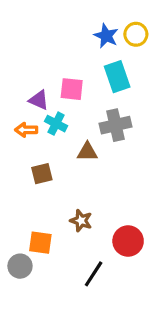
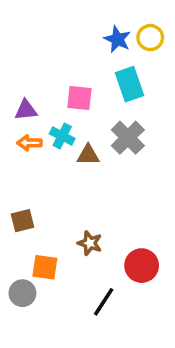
purple triangle: (39, 100) -> (26, 110), moved, turned -30
gray cross: (116, 125) -> (128, 138), turned -32
brown triangle: (87, 152) -> (88, 155), moved
brown square: (42, 174) -> (22, 221), moved

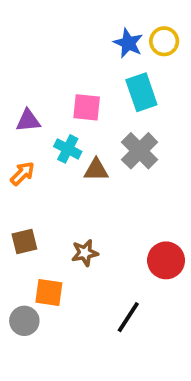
orange arrow: (29, 143) -> (22, 174), moved, turned 135
brown star: (90, 243) -> (85, 253), moved, turned -30
red circle: (142, 266) -> (166, 260), moved
black line: (104, 302) -> (128, 317), moved

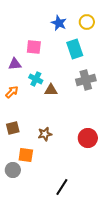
blue star: (128, 43) -> (59, 23), moved
pink square: (87, 107) -> (34, 47), moved
gray cross: (140, 151) -> (86, 80), moved, turned 30
black line: (128, 317) -> (62, 187), moved

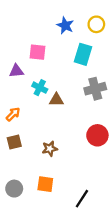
cyan rectangle: (75, 49) -> (83, 54), turned 36
orange arrow: (12, 92) -> (13, 114), moved
red circle: (88, 138) -> (97, 135), moved
orange square: (26, 155) -> (45, 184), moved
black line: (62, 187) -> (82, 199), moved

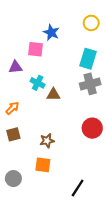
blue star: (65, 25) -> (51, 32), moved
cyan rectangle: (83, 54) -> (88, 59), moved
orange square: (45, 184) -> (43, 165), moved

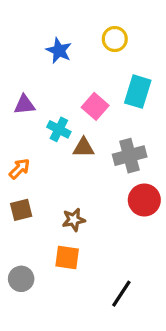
yellow circle: (91, 23) -> (115, 39), moved
blue star: (51, 32) -> (59, 51), moved
pink square: (35, 49) -> (95, 106), moved, turned 35
gray cross: (90, 84) -> (130, 156), moved

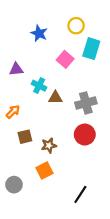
cyan rectangle: (138, 92) -> (91, 49), moved
pink square: (95, 106) -> (65, 59), moved
red circle: (144, 200) -> (85, 135), moved
brown square: (21, 210) -> (25, 137), moved
orange square: (67, 257) -> (44, 170), turned -35

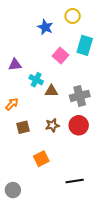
yellow circle: (76, 26) -> (73, 16), moved
blue star: (39, 33) -> (45, 27), moved
brown star: (49, 145) -> (52, 125), moved
gray circle: (14, 185) -> (13, 190), moved
black line: (80, 194) -> (75, 181), turned 48

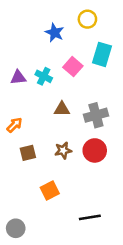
cyan cross: (36, 80) -> (44, 76), moved

